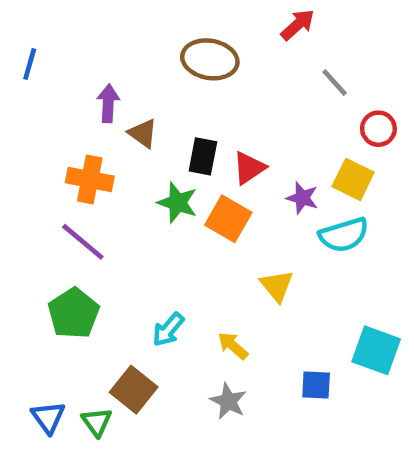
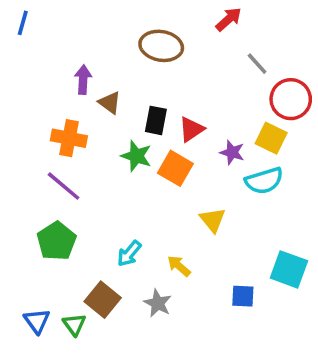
blue line: (30, 64) -> (23, 23), moved
red circle: (378, 129) -> (291, 99), size x1.5
gray star: (228, 401) -> (158, 303), moved

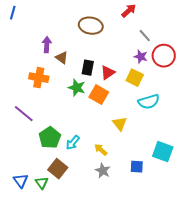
yellow square: (271, 138) -> (135, 78), moved
purple star: (232, 152) -> (141, 57), moved
purple line: (64, 186) -> (24, 114), moved
green pentagon: (56, 241) -> (50, 138), moved
gray star: (158, 303) -> (103, 171), moved

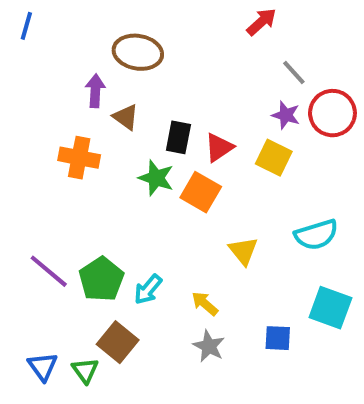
brown ellipse: (91, 26) -> (138, 52), moved
cyan semicircle: (149, 102) -> (316, 235), moved
purple line: (24, 114) -> (49, 271), moved

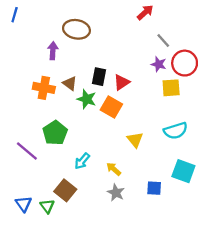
brown triangle: (126, 117) -> (70, 83), moved
yellow square: (274, 158) -> (171, 88), moved, turned -30
green pentagon: (101, 279) -> (55, 133), moved

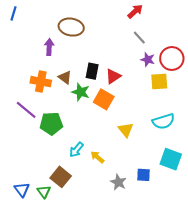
gray line: (163, 41) -> (139, 38), moved
green pentagon: (55, 133) -> (51, 123), turned 30
purple line: (27, 151) -> (26, 110), moved
yellow arrow: (114, 169) -> (97, 157), moved
gray star: (116, 193) -> (118, 182), moved

